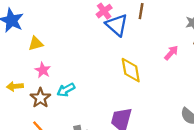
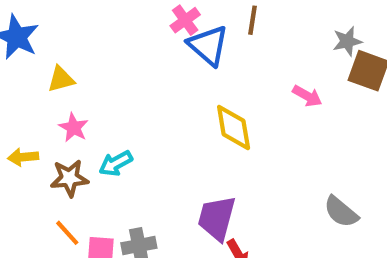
pink arrow: (171, 53) -> (307, 96), turned 77
brown star: (40, 98) -> (69, 178), turned 30

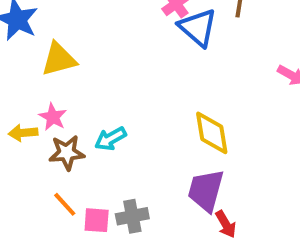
yellow triangle: (61, 79) -> (59, 59), size x1.4
pink star: (74, 128) -> (53, 117), moved
yellow diamond: (234, 128) -> (212, 133), moved

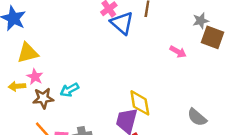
yellow triangle: (59, 59) -> (28, 53), moved
yellow diamond: (212, 133) -> (140, 103), moved

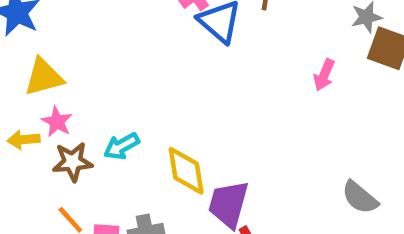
pink arrow: (178, 52) -> (324, 75), turned 84
yellow diamond: (140, 103) -> (186, 171), moved

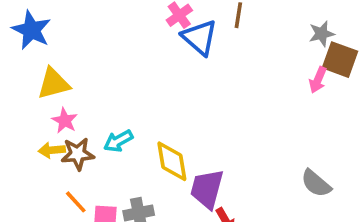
pink arrow: (324, 75) -> (318, 80), moved
yellow arrow: (24, 140) -> (52, 150), moved

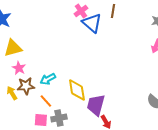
yellow arrow: (52, 150) -> (12, 93), moved, turned 64
orange line: (76, 202) -> (46, 101), moved

